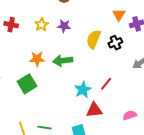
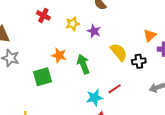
yellow semicircle: (94, 39) -> (119, 52), turned 102
green arrow: (63, 61) -> (83, 64), turned 60
red line: (106, 84) -> (115, 89), moved

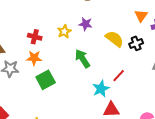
red cross: (43, 15) -> (35, 37), moved
yellow star: (73, 24) -> (64, 31), moved
orange star: (59, 55) -> (34, 58), moved

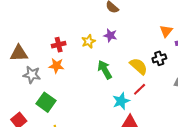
red cross: (35, 37) -> (59, 45), turned -32
yellow semicircle: (114, 39) -> (139, 66), moved
green square: (46, 80) -> (46, 102), moved, turned -30

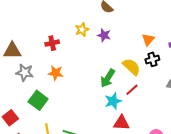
orange triangle: (166, 31) -> (148, 40), moved
yellow star: (88, 41) -> (82, 30), moved
orange star: (56, 66) -> (56, 73), moved
green arrow: (105, 70) -> (108, 78), moved, turned -120

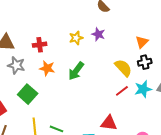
yellow star: (82, 30) -> (76, 38), moved
red cross: (52, 43) -> (40, 45), moved
green arrow: (108, 78) -> (76, 71), moved
cyan star: (113, 101) -> (143, 89), moved

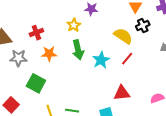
yellow star: (76, 38) -> (74, 25), moved
green arrow: (76, 71) -> (78, 50), turned -36
cyan star: (143, 89) -> (101, 60), moved

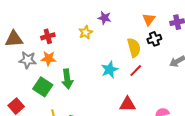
yellow semicircle: (123, 36) -> (134, 48), turned 36
green arrow: (78, 50) -> (67, 79), moved
orange star: (49, 54) -> (49, 58), moved

